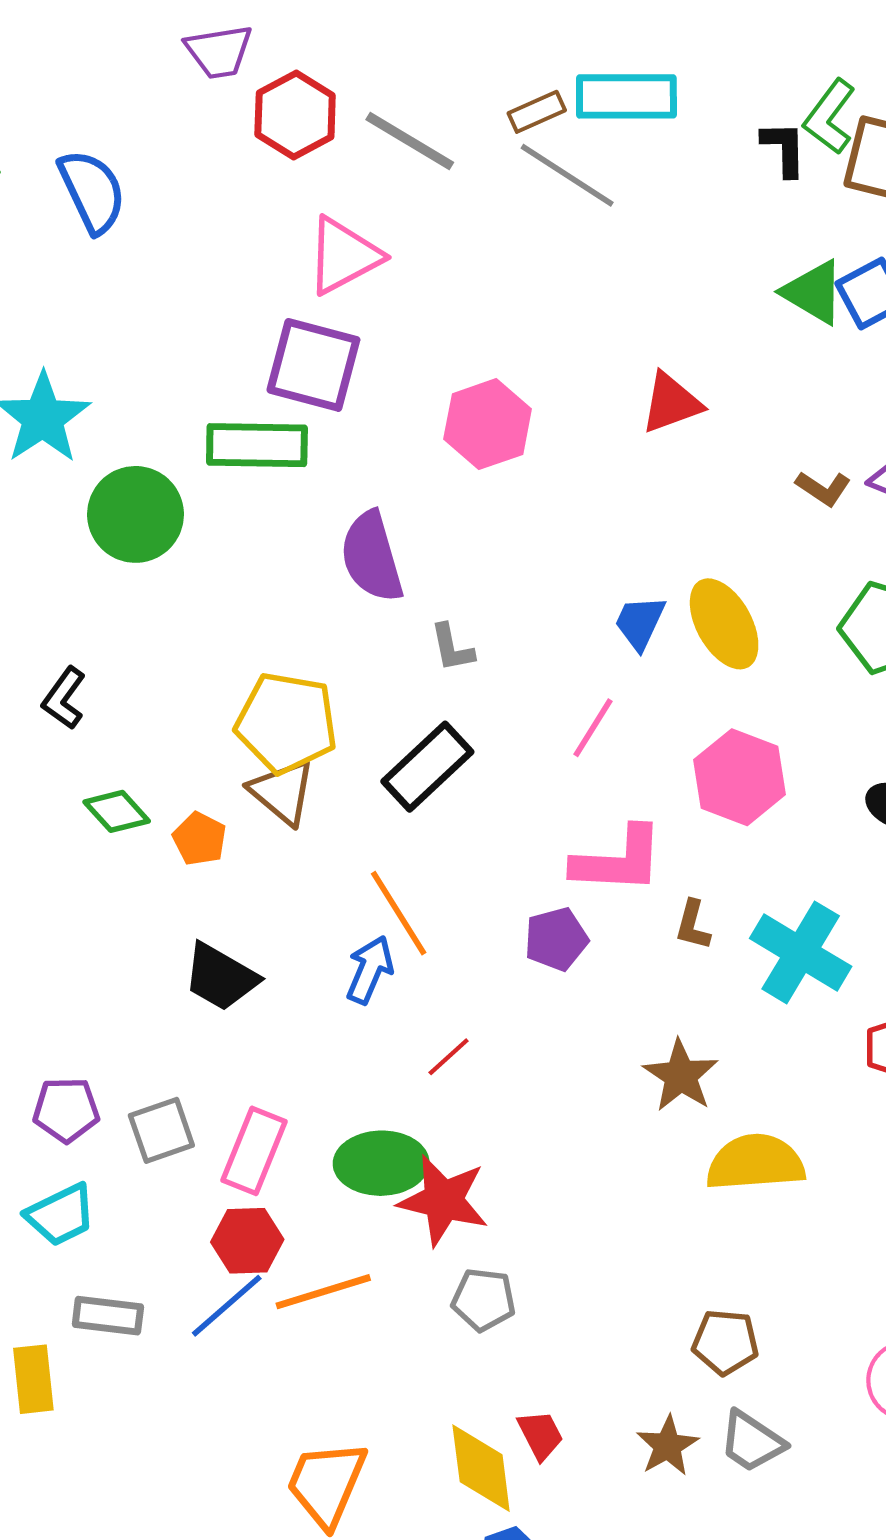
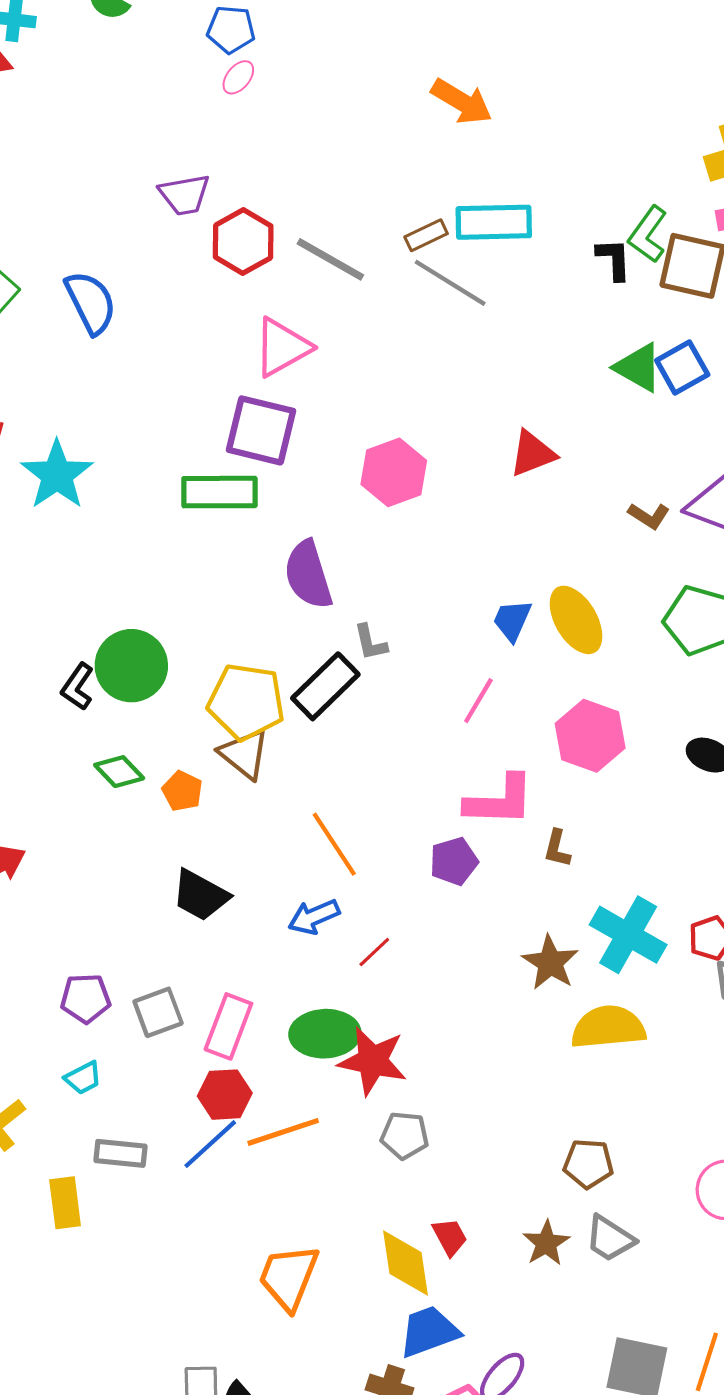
green circle: (135, 514) -> (131, 666), moved
black rectangle: (427, 767) -> (325, 686), moved
cyan cross: (801, 952) -> (628, 935), moved
blue arrow: (370, 970) -> (314, 917), moved, turned -135
cyan trapezoid: (61, 1215) -> (83, 1078), size x0.7

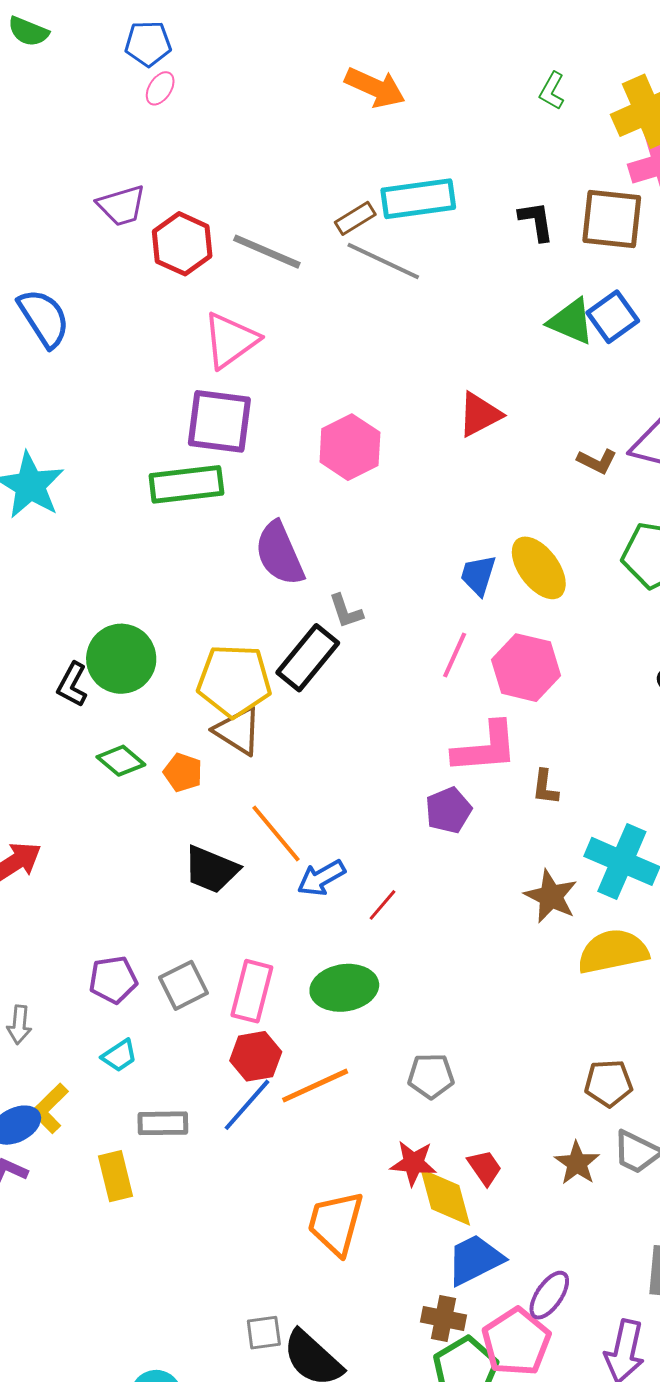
green L-shape: (648, 234) -> (552, 91), moved, size x0.7
pink hexagon: (590, 736) -> (526, 668), moved
orange line: (334, 844) -> (276, 834), moved
red star: (373, 1061) -> (413, 1163), moved, size x0.7

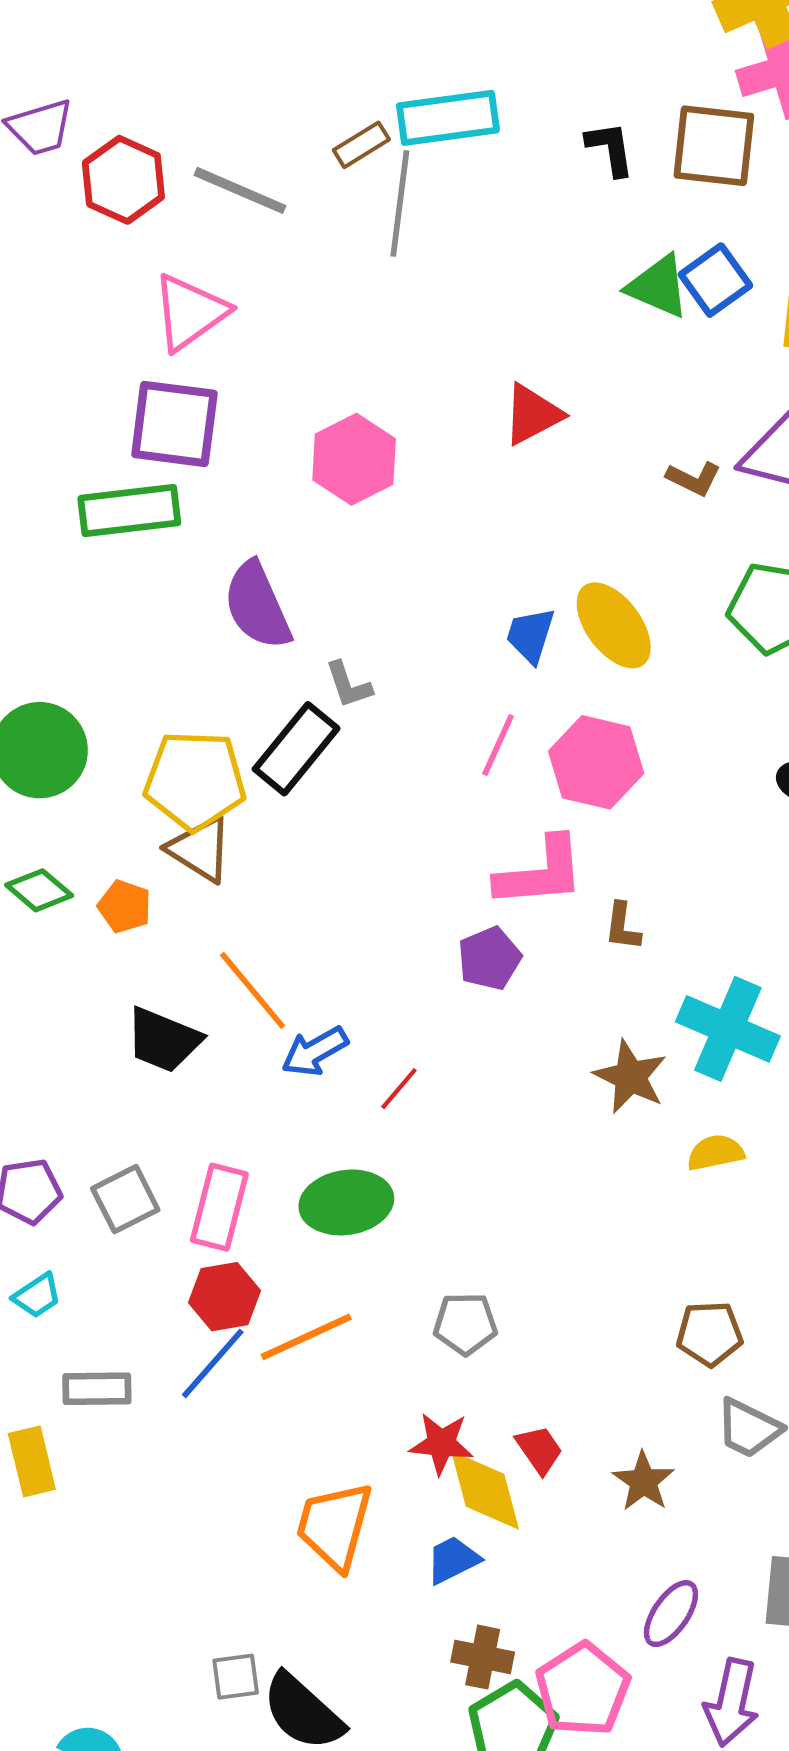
gray line: (383, 261) -> (400, 203), turned 72
yellow semicircle: (613, 951) -> (715, 1153), size x0.6
brown star: (577, 1163) -> (643, 1481), moved
blue trapezoid: (475, 1260) -> (453, 1560), moved, size x0.7
purple ellipse: (549, 1295) -> (671, 1614), moved

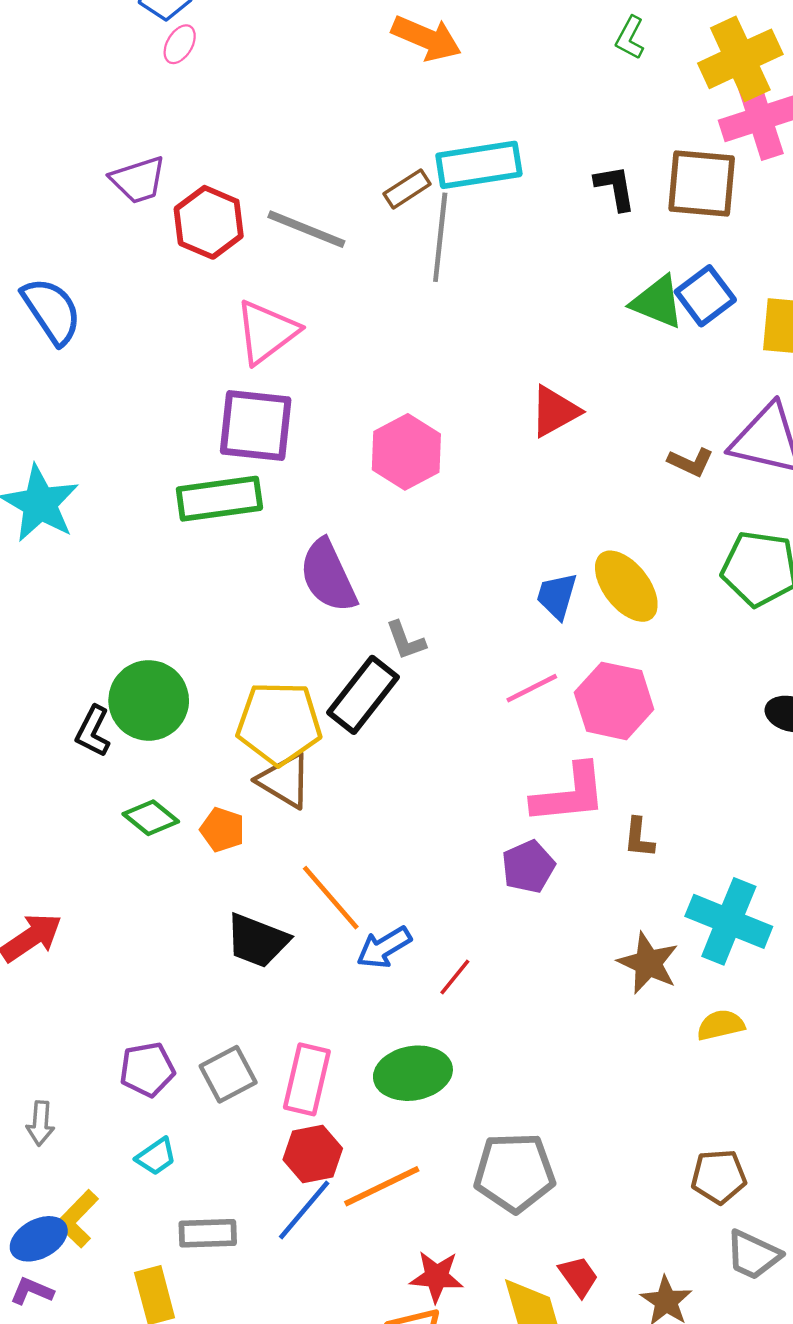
pink line: (498, 745) -> (532, 688), turned 40
gray pentagon: (465, 1324) -> (515, 1172), size x1.5
red star: (441, 1443) -> (437, 1277), moved

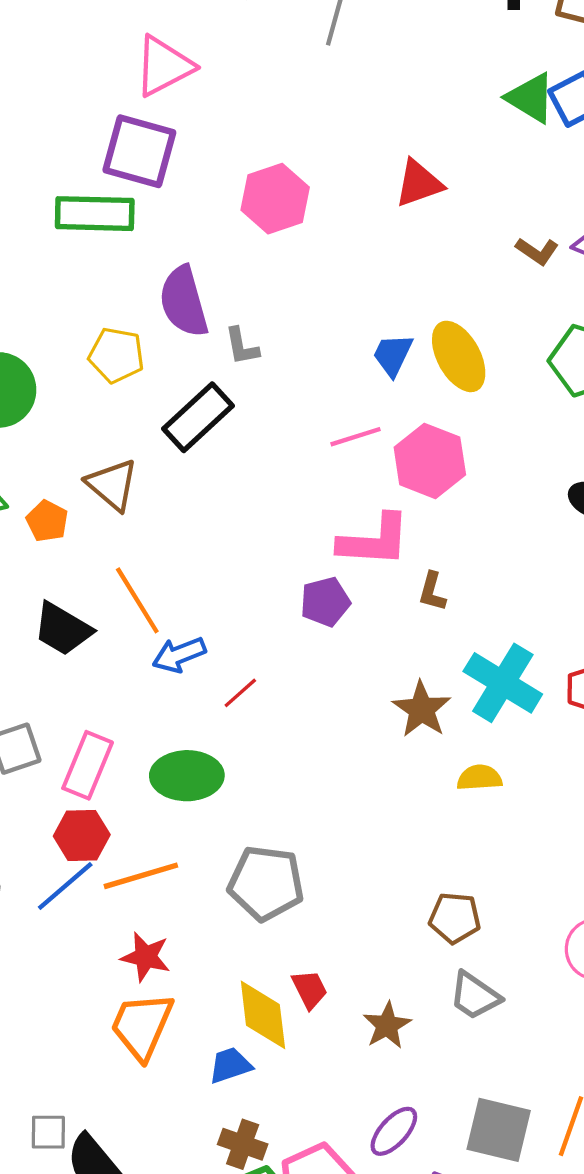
gray L-shape: (406, 640) -> (242, 346), moved
yellow pentagon: (279, 723) -> (116, 355), moved, size x0.7
red star: (437, 1277) -> (146, 957), moved

